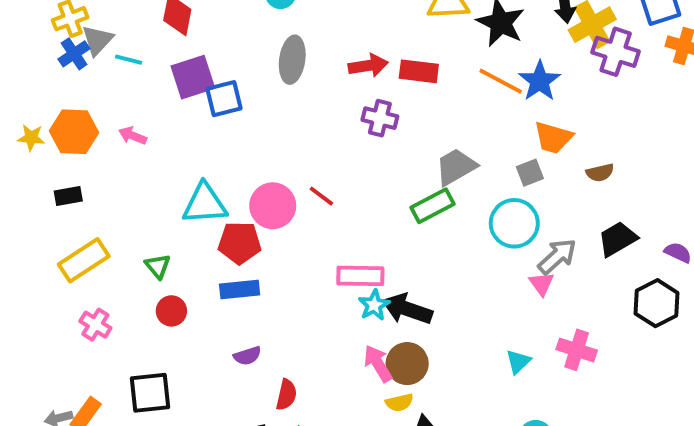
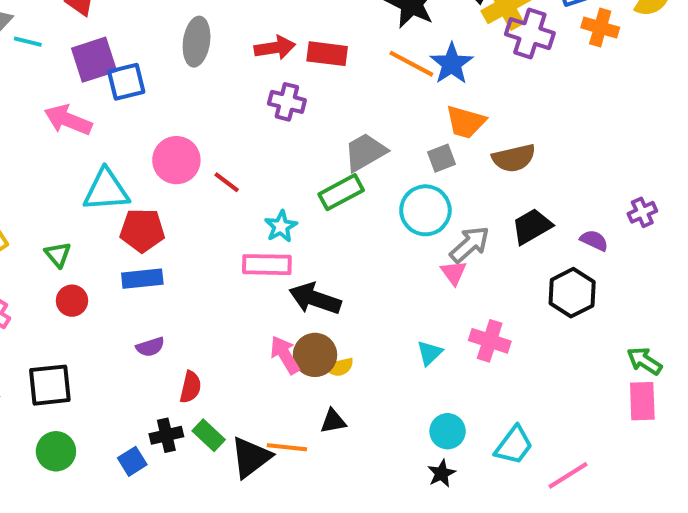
pink arrow: (132, 136) -> (68, 120), moved, size x1.6
brown semicircle: (600, 173) -> (514, 158), size x1.5
pink circle: (273, 206) -> (176, 160), moved
cyan star: (374, 305) -> (281, 226), moved
yellow semicircle: (399, 403) -> (339, 367), moved

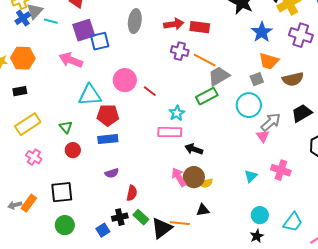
purple cross: (530, 34) -> (301, 35), moved
orange line: (411, 64) -> (205, 60), moved
black arrow: (315, 299) -> (194, 149), size x0.7

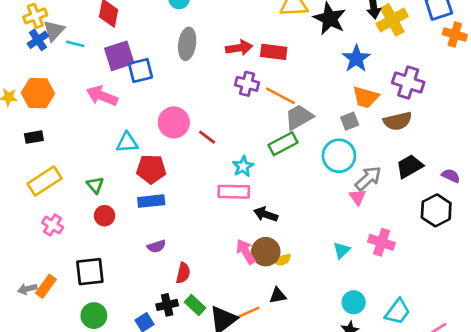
purple cross: (301, 35) -> (408, 82), moved
cyan triangle: (90, 95) -> (127, 142), size x0.7
orange line: (180, 223) -> (247, 313), turned -30

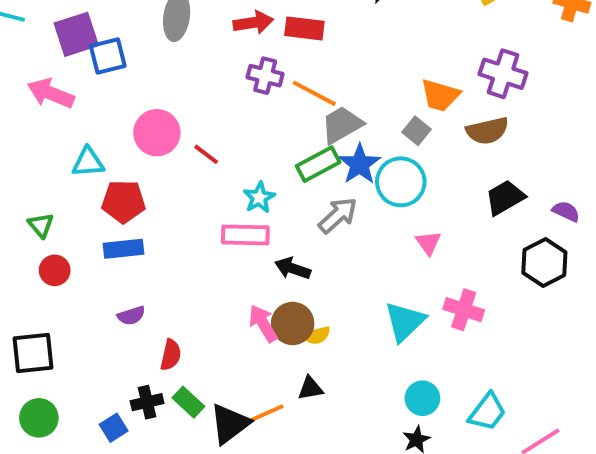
blue star: (356, 59) -> (359, 164), moved
gray square: (350, 121) -> (417, 131), turned -30
gray arrow: (368, 178) -> (338, 215), moved
cyan triangle: (342, 250) -> (405, 321), size x1.6

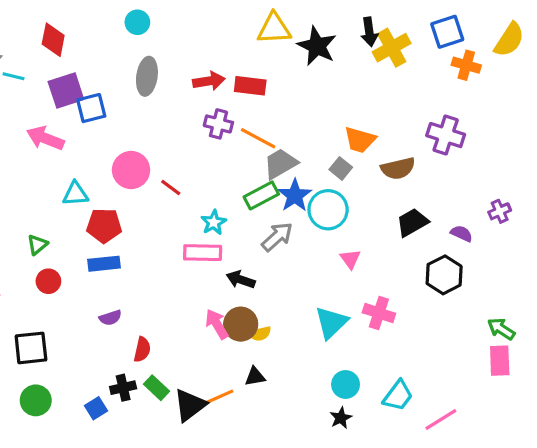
purple cross: (503, 74) -> (446, 135), moved
green triangle: (41, 225) -> (37, 245), turned 30

